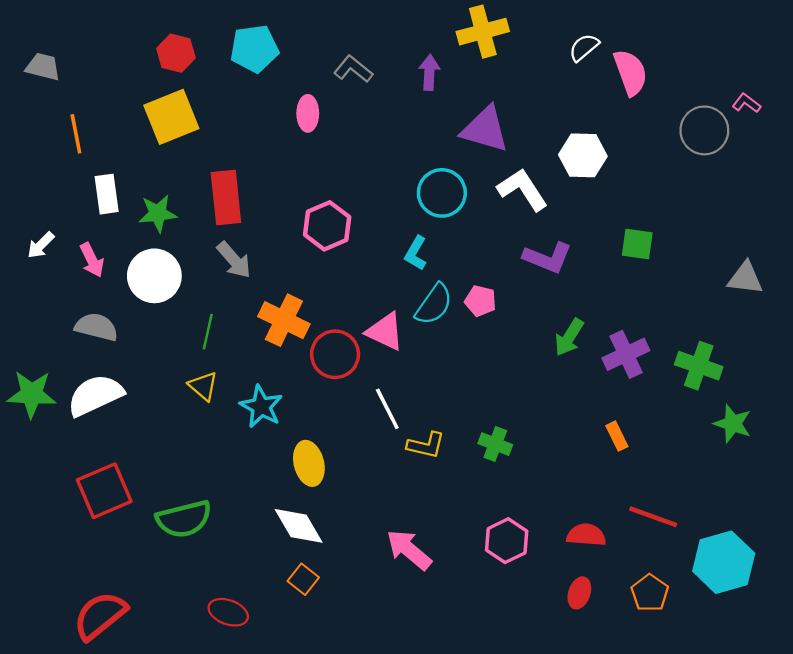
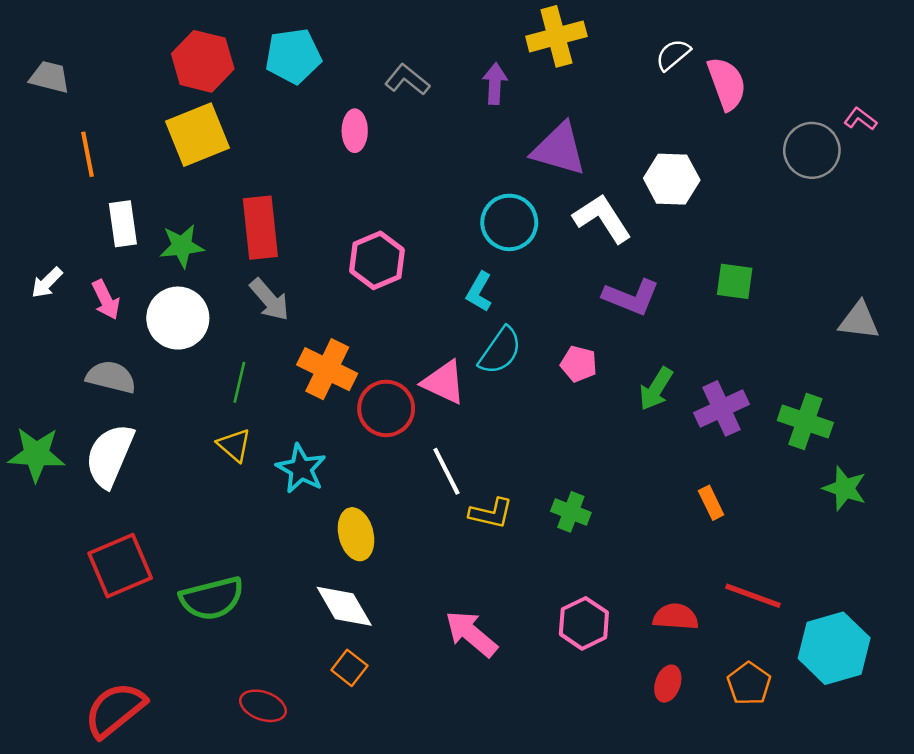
red hexagon: (176, 53) -> (203, 61), size x1.4
pink pentagon: (480, 301) -> (579, 364), moved
white semicircle: (95, 395) -> (110, 456), turned -42

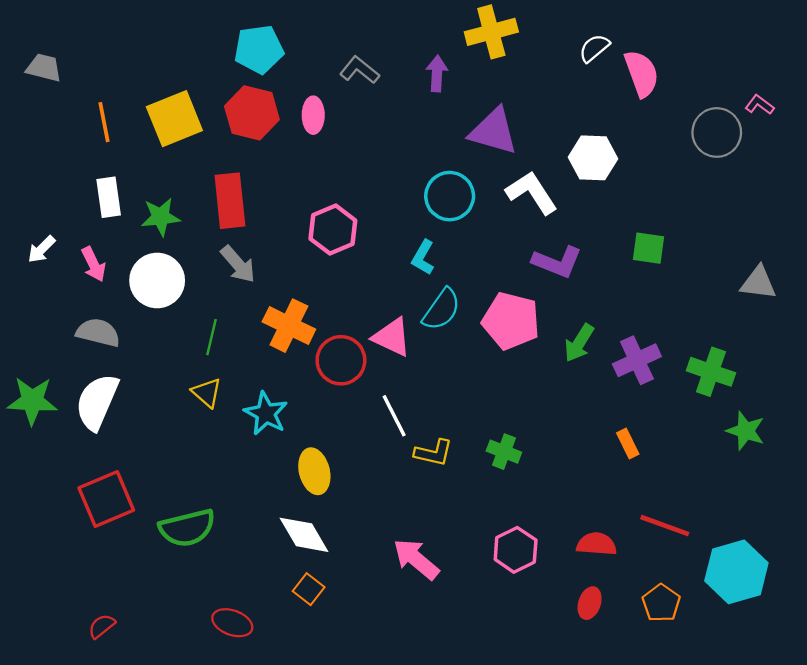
red hexagon: (203, 61) -> (252, 113), moved
orange line: (87, 154) -> (104, 122), moved
pink pentagon: (579, 364) -> (511, 321), size x1.8
red semicircle: (115, 710) -> (102, 626), size x0.5

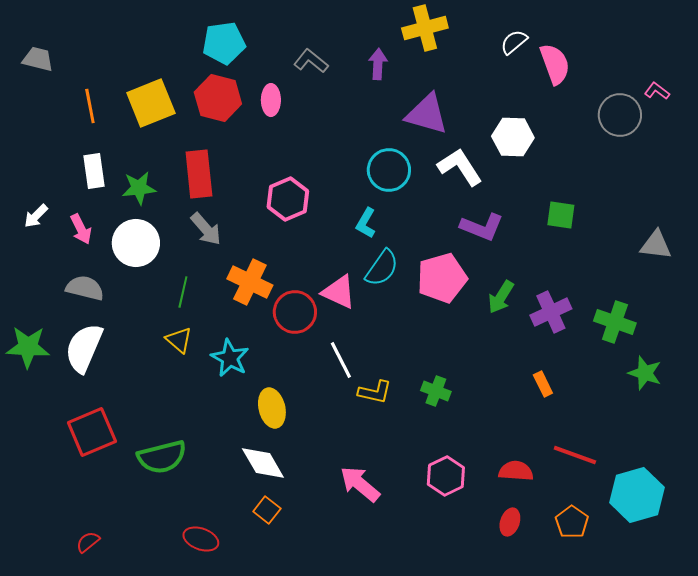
pink pentagon: (511, 321) -> (442, 278), turned -30

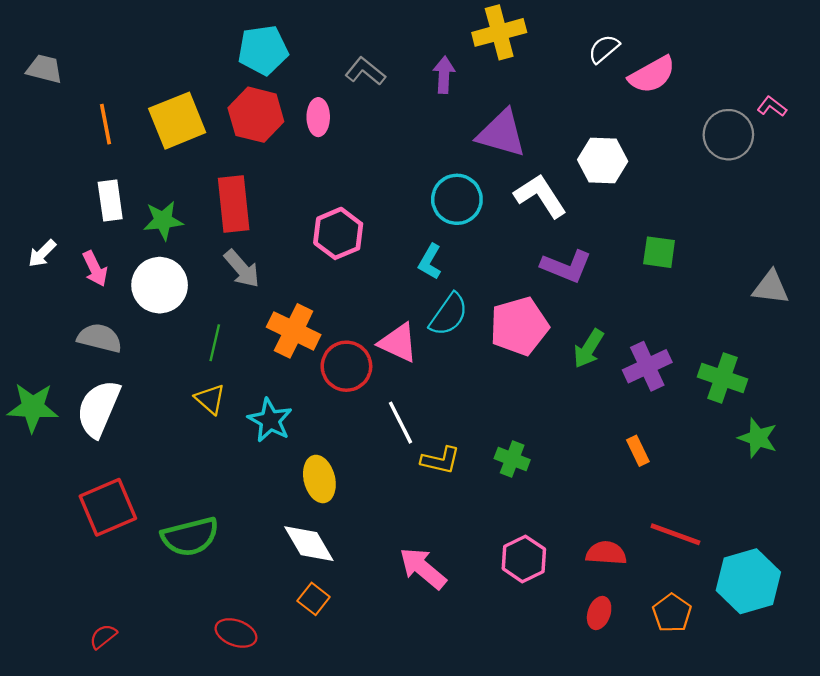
pink semicircle: (555, 64) -> (652, 75), turned 81

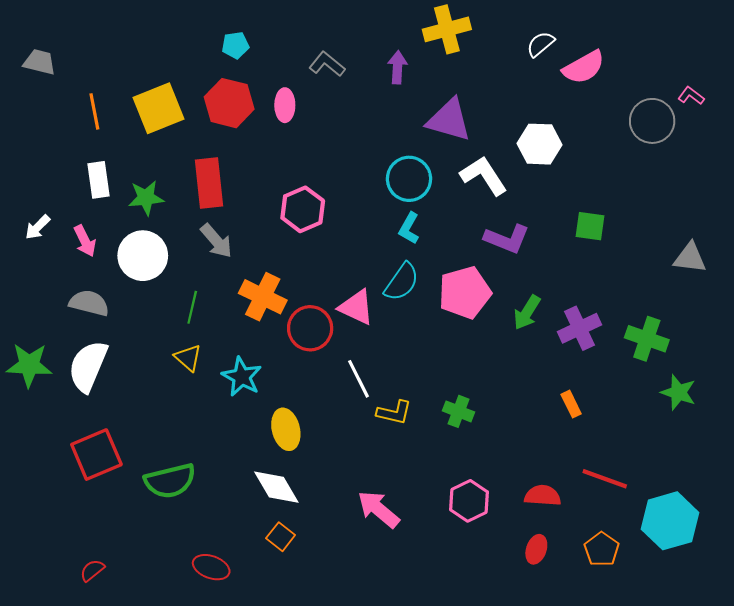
cyan pentagon: (263, 50) -> (235, 45), size x0.6
cyan L-shape: (430, 262) -> (409, 228), moved

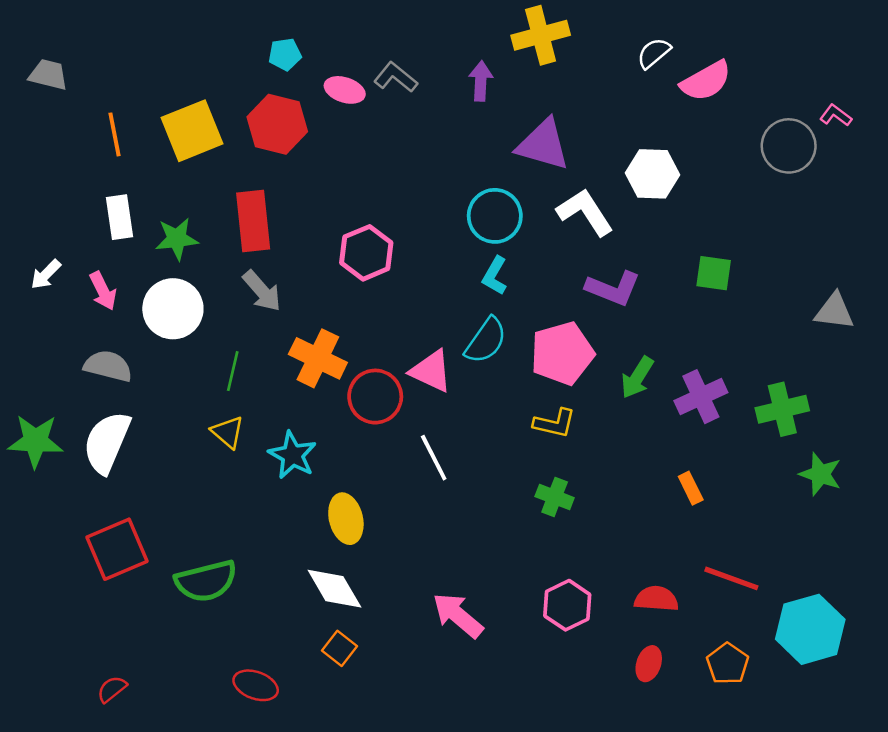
pink ellipse: (285, 105) -> (345, 90), moved, turned -72
green cross: (647, 339) -> (782, 409), turned -33
yellow L-shape: (394, 412) -> (555, 423), moved

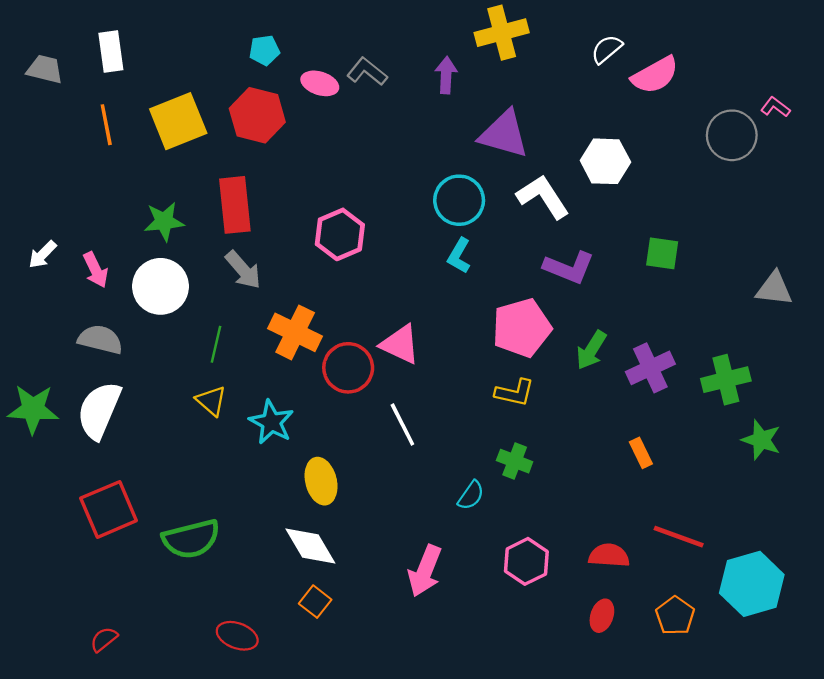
white rectangle: (120, 217) -> (111, 52), moved
cyan semicircle: (486, 341) -> (471, 495), moved, size x0.7
pink arrow: (458, 615) -> (425, 571), turned -108

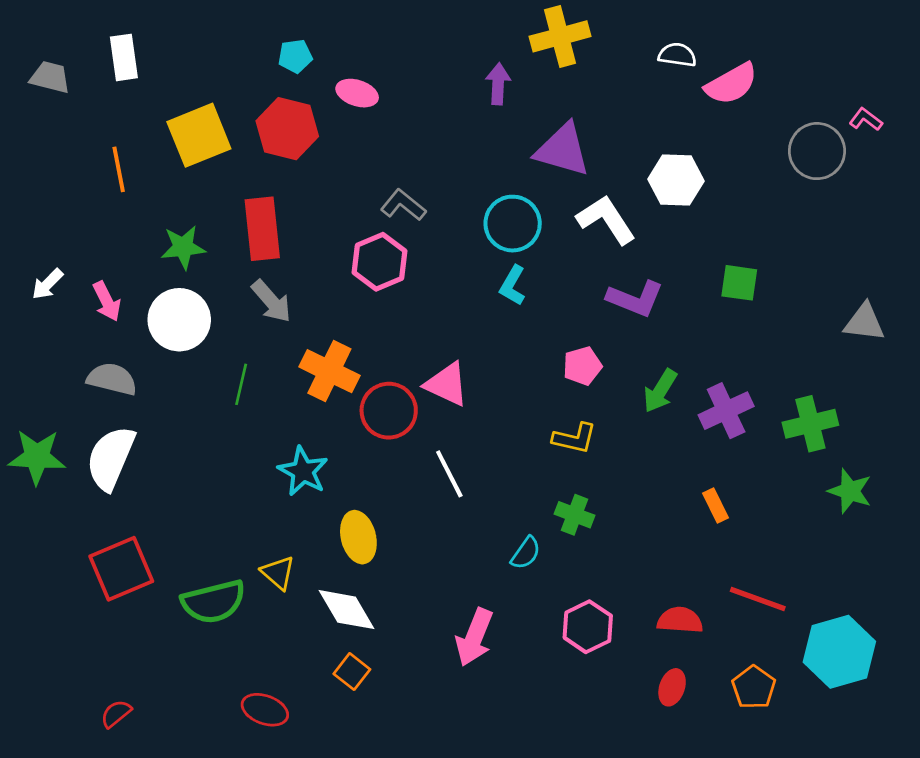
white semicircle: (607, 49) -> (677, 55), turned 48
gray L-shape: (367, 72) -> (403, 205), moved
orange line: (106, 125) -> (119, 169), moved
pink pentagon: (522, 328) -> (582, 366), size x0.6
yellow triangle: (211, 401) -> (278, 573), moved

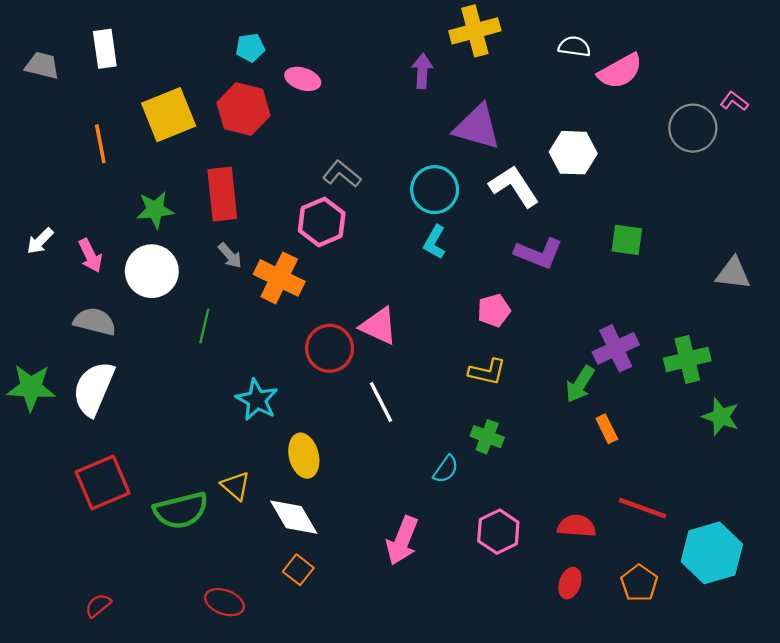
gray arrow: (271, 301) -> (230, 256), size x0.7
orange cross: (329, 371) -> (279, 278), moved
green arrow: (660, 391) -> (580, 384), moved

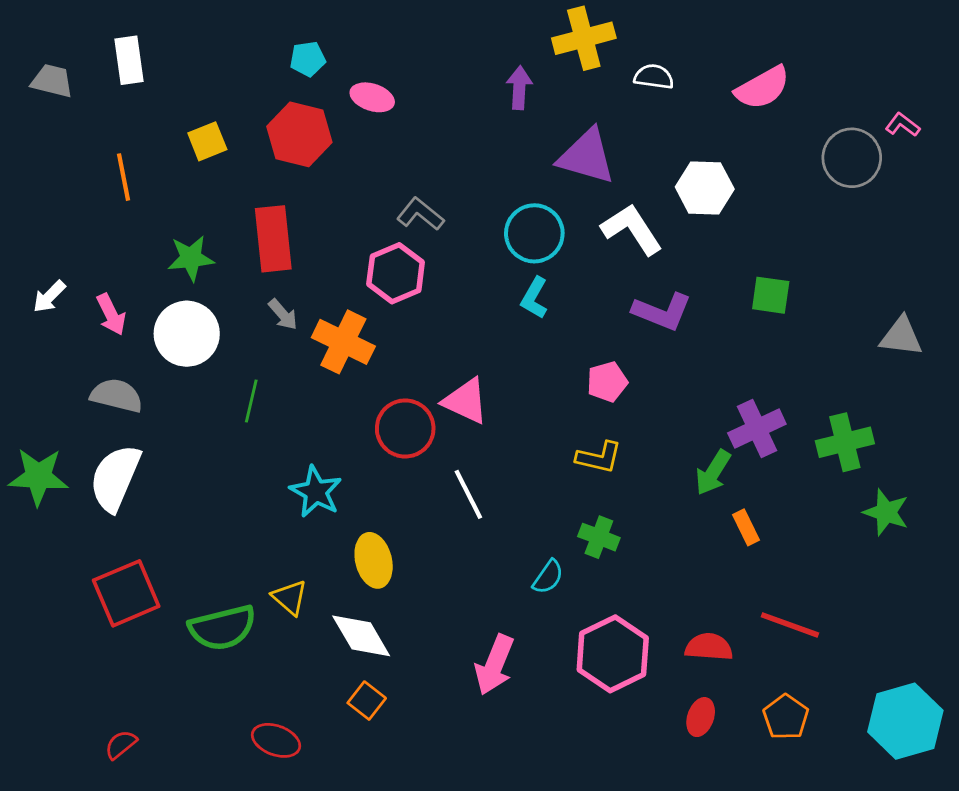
white semicircle: (574, 46) -> (654, 77), moved
yellow square: (169, 115) -> (207, 141), size x0.6
pink hexagon: (498, 532) -> (613, 654), size x1.4
cyan hexagon: (712, 553) -> (905, 721), moved

